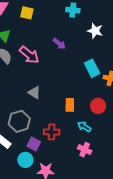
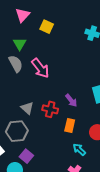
purple arrow: (59, 44) -> (71, 100), moved
gray triangle: (34, 93) -> (27, 108), moved
red cross: (52, 132) -> (50, 109), moved

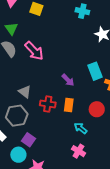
red cross: (50, 109) -> (48, 104), moved

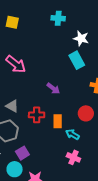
cyan rectangle: (95, 71) -> (77, 60), moved
orange rectangle: (69, 105) -> (58, 121), moved
purple square: (29, 140) -> (22, 153), turned 32

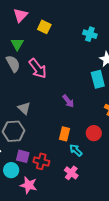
red cross: (37, 115) -> (41, 161), moved
purple square: (22, 153) -> (23, 156), turned 32

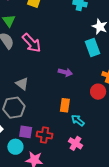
purple arrow: (68, 101) -> (65, 72), turned -32
red circle: (94, 133) -> (98, 92), moved

